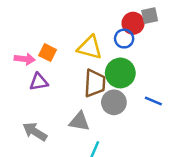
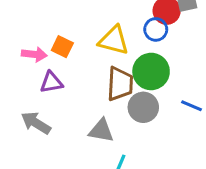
gray arrow: (35, 132) -> (36, 123), moved

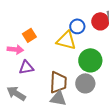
blue circle: (156, 29) -> (77, 26), moved
orange square: (62, 47) -> (29, 35), moved, turned 32
brown trapezoid: (120, 84) -> (58, 82), moved

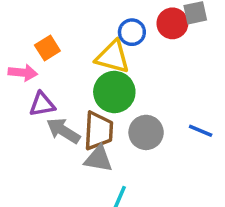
green circle: (90, 60) -> (114, 92), moved
gray arrow: (16, 93) -> (63, 131), moved

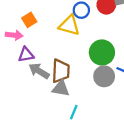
green circle: (114, 92) -> (102, 52), moved
gray circle: (146, 132) -> (104, 76), moved

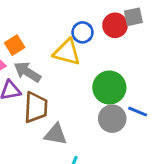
gray arrow: (39, 71) -> (27, 72), moved
brown trapezoid: (61, 71) -> (36, 107), moved

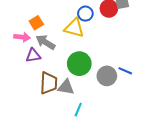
green circle: (109, 88) -> (79, 64), moved
brown trapezoid: (36, 107) -> (49, 83), moved

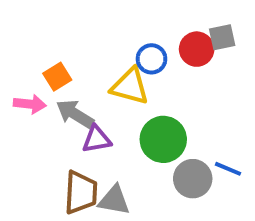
purple triangle: (33, 55) -> (97, 139), moved
green circle: (79, 64) -> (163, 139), moved

